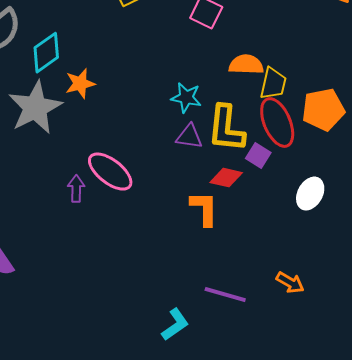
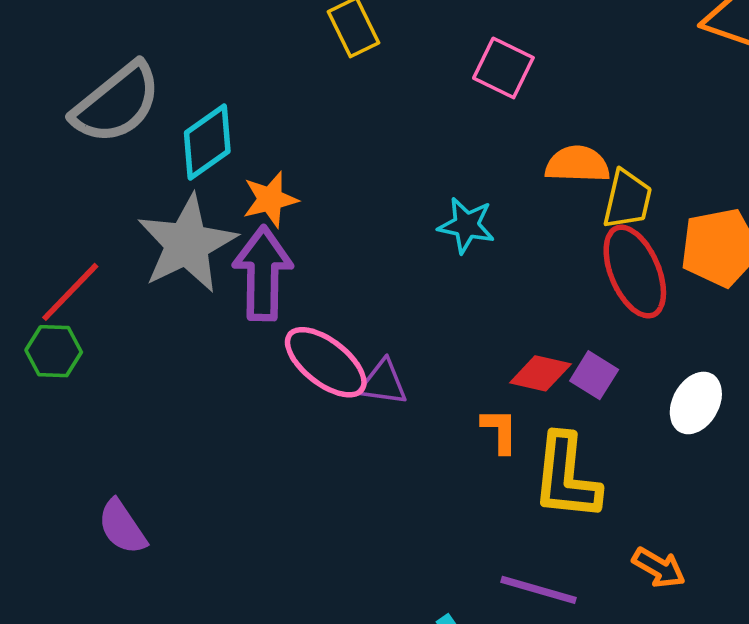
yellow L-shape: (226, 129) -> (566, 477), moved
purple triangle: (189, 137) -> (383, 383), moved
purple square: (258, 156) -> (594, 375), moved
purple arrow: (76, 189) -> (263, 273), moved, size x1.8
orange L-shape: (204, 209) -> (500, 431), size x0.7

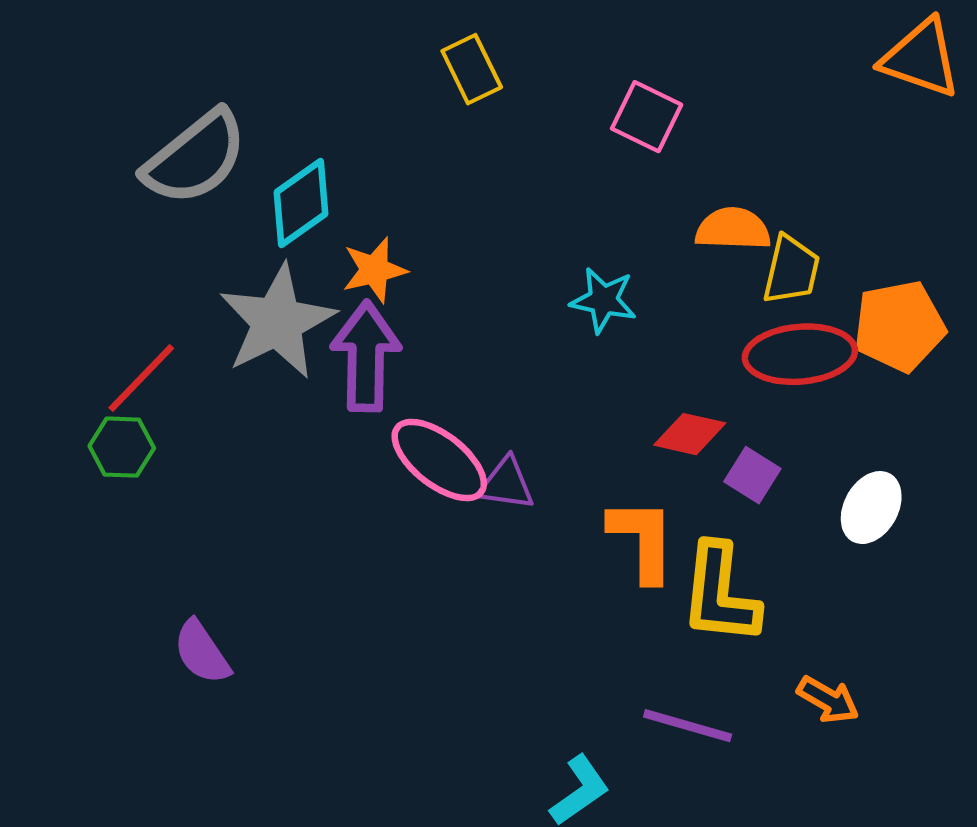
red ellipse: (635, 272) -> (800, 354), turned -72
red diamond: (540, 373) -> (690, 434), moved
orange L-shape: (500, 431) -> (642, 540), size x1.6

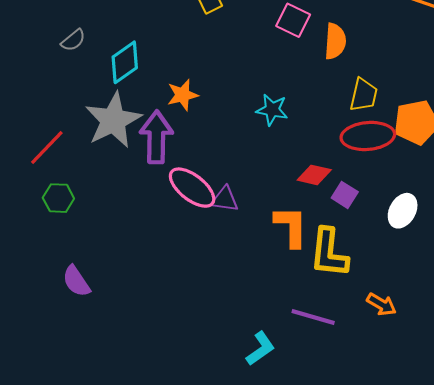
gray semicircle: (195, 158) -> (73, 40), size x0.5
orange semicircle: (733, 229) -> (335, 41), moved, turned 92
orange star: (374, 270) -> (183, 95), moved
green hexagon: (122, 447) -> (58, 198), moved

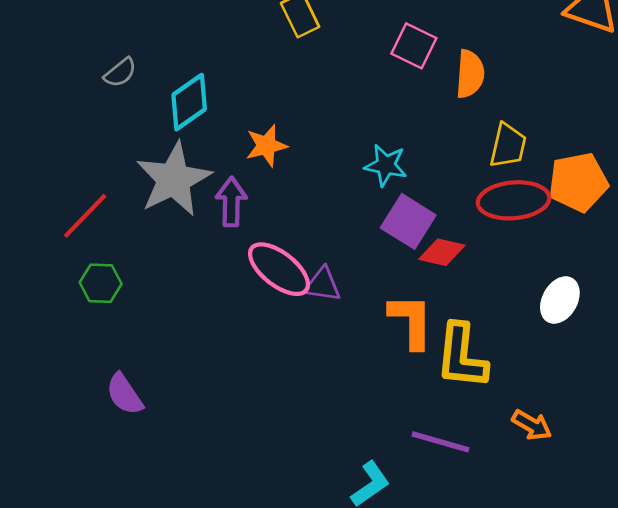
purple arrow: (156, 137) -> (231, 202), size x0.7
purple square: (345, 195) -> (408, 221), moved, size x1.5

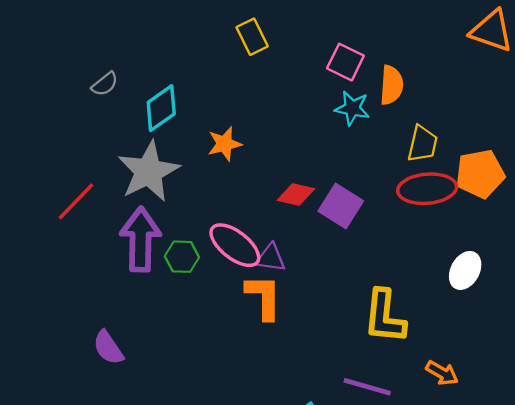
cyan star: (386, 165) -> (352, 108), moved
purple arrow: (231, 202) -> (140, 239), moved, size x1.6
red diamond: (442, 252) -> (296, 194), moved
green hexagon: (101, 283) -> (182, 257), moved
orange L-shape: (411, 321) -> (264, 297), moved

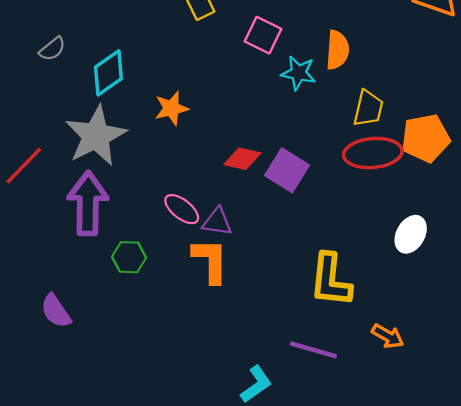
pink square: (345, 62) -> (263, 35), moved
pink ellipse: (235, 245) -> (182, 209), size x0.7
green hexagon: (182, 257) -> (129, 257), moved

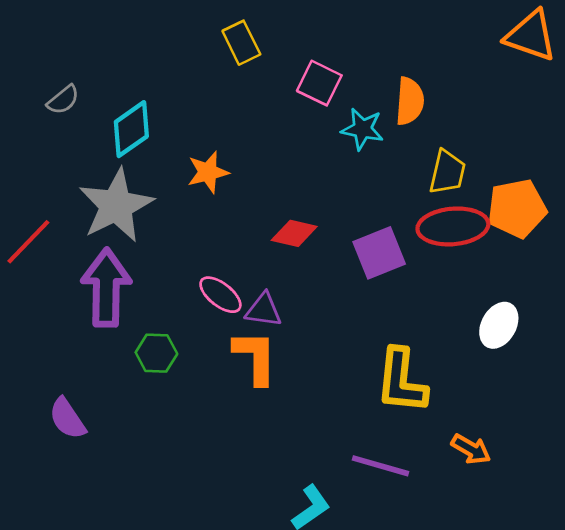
purple square: (287, 170) -> (379, 253), moved, turned 36

